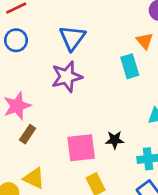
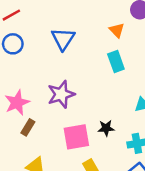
orange triangle: (145, 41) -> (117, 30), moved
purple star: (67, 77) -> (61, 94), moved

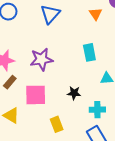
cyan rectangle: (116, 61) -> (89, 52), moved
pink square: (76, 137) -> (36, 95), moved

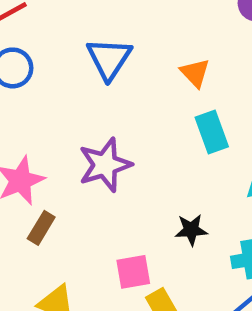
orange triangle: (96, 14) -> (195, 73), moved
pink square: (36, 95) -> (133, 272), moved, size x0.7

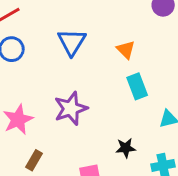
brown rectangle: (41, 228) -> (34, 160), moved

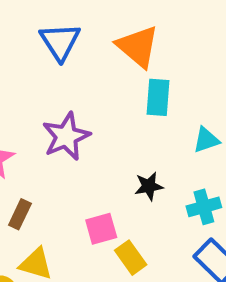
orange triangle: (126, 50) -> (138, 46), size x1.6
cyan rectangle: (137, 86) -> (158, 97), turned 30

